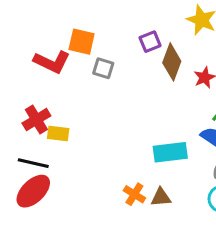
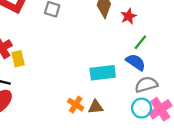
yellow rectangle: (58, 134) -> (18, 59), turned 70

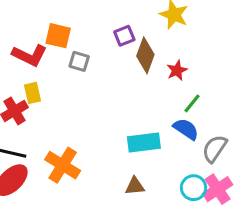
yellow rectangle: (18, 59) -> (33, 93), moved
gray semicircle: (146, 85) -> (215, 149), moved, turned -40
orange cross: (76, 105) -> (63, 165), moved, size x1.6

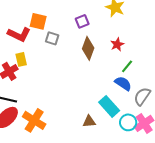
brown diamond: (145, 55) -> (88, 48), moved
cyan rectangle: (144, 143) -> (109, 106), moved, turned 55
orange cross: (63, 165) -> (34, 120), moved

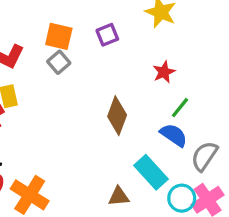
orange square: (38, 21) -> (59, 36), moved
gray square: (52, 38) -> (59, 62), turned 32
brown diamond: (88, 48) -> (117, 116), moved

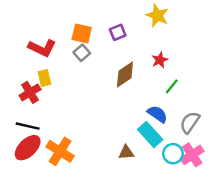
brown diamond: (117, 116) -> (125, 74), moved, turned 36
blue semicircle: (174, 135) -> (157, 114), moved

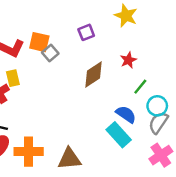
orange square: (82, 34) -> (39, 42), moved
orange cross: (60, 151) -> (29, 152), turned -32
brown triangle: (126, 152) -> (69, 159), moved, size x1.5
cyan circle: (173, 154) -> (157, 106), moved

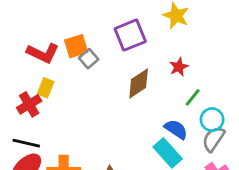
purple square: (86, 32) -> (130, 35), size x1.6
orange square: (39, 42) -> (76, 46), turned -30
yellow rectangle: (13, 78) -> (46, 88), turned 35

